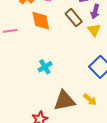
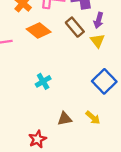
orange diamond: (41, 21) -> (39, 30), turned -40
brown triangle: (64, 101) -> (65, 119), size x0.6

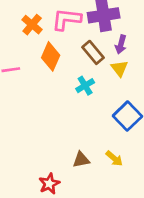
orange diamond: (39, 30) -> (51, 56), turned 75
cyan cross: (43, 81) -> (85, 86), moved

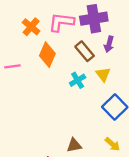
yellow triangle: (120, 68) -> (103, 74), moved
yellow arrow: (114, 158) -> (112, 144), moved

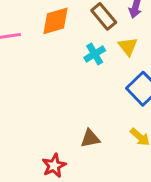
orange diamond: (47, 55) -> (55, 21), turned 50

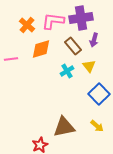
brown triangle: (90, 138) -> (64, 127), size x1.6

